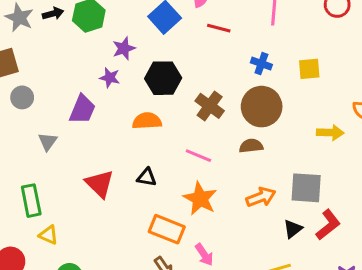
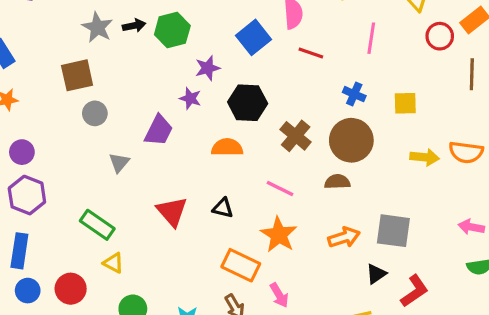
yellow arrow: (330, 133) -> (425, 157), moved
green rectangle: (31, 201) -> (97, 225), turned -48
red L-shape: (328, 225) -> (414, 291), moved

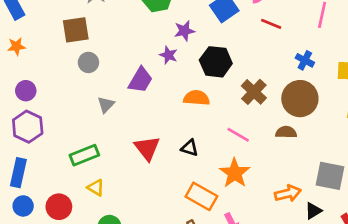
green rectangle: (97, 225) -> (84, 155), turned -60
orange arrow: (344, 237) -> (288, 193), moved

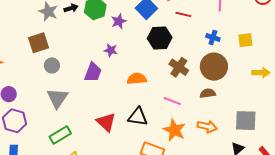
purple star: (184, 31) -> (119, 21), moved
black hexagon: (216, 62) -> (160, 38), moved
gray triangle: (106, 105) -> (57, 98), moved, size x1.6
black triangle: (190, 148) -> (138, 117), size x1.5
orange arrow: (288, 193) -> (207, 127), moved, turned 36

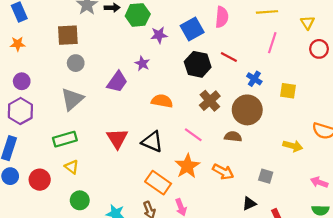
red line: (183, 14) -> (229, 57), moved
yellow arrow: (261, 73) -> (293, 146), moved
gray square: (246, 121) -> (266, 176), size x0.6

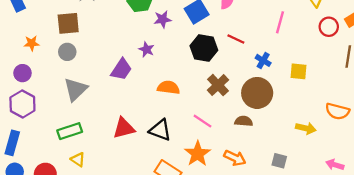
orange star: (18, 44) -> (32, 43), moved
gray circle: (76, 63) -> (67, 52), moved
red triangle: (117, 138) -> (124, 128), turned 50

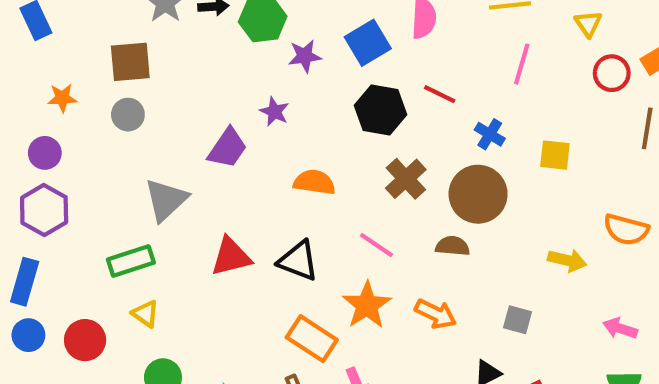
gray triangle: (76, 89) -> (166, 200), moved

